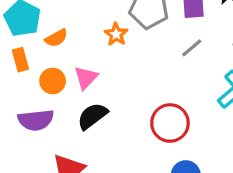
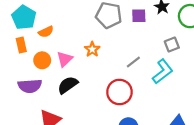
orange star: (116, 34) -> (92, 49), moved
gray line: (192, 48) -> (133, 62), moved

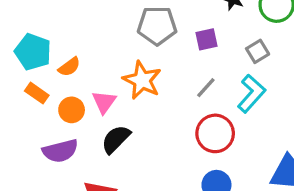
purple square: (139, 16) -> (207, 39), moved
orange rectangle: (21, 45) -> (37, 93), turned -32
orange star: (92, 49) -> (142, 80), size x1.6
red circle: (119, 92) -> (215, 133), moved

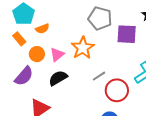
purple square: (207, 39) -> (127, 34), size x1.5
gray line: (206, 88) -> (99, 76), moved
purple semicircle: (60, 151) -> (24, 76), turned -50

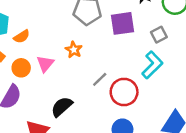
orange star: (83, 48) -> (74, 50), size x0.6
black semicircle: (58, 78) -> (62, 107), moved

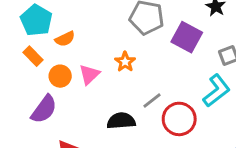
purple square: (122, 23) -> (187, 37), turned 30
black semicircle: (62, 107) -> (121, 121), moved, turned 30

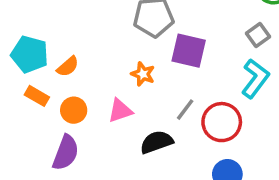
purple square: (187, 37) -> (189, 51), moved
pink triangle: (89, 74) -> (120, 111), moved, turned 40

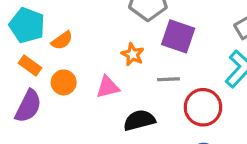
gray line: (185, 110) -> (168, 79), moved, turned 45
purple semicircle: (66, 153) -> (28, 106), moved

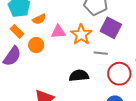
orange star: (133, 54) -> (81, 35), size x1.5
pink triangle: (108, 87) -> (58, 32), moved

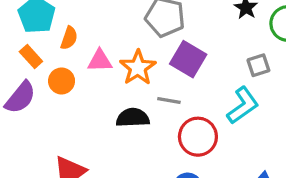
orange semicircle: (39, 19) -> (69, 38), turned -48
black semicircle: (79, 76) -> (133, 118), moved

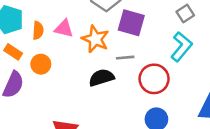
pink triangle: (100, 61) -> (64, 29), moved, turned 30

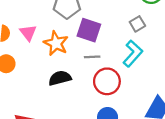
pink triangle: (64, 29) -> (28, 33), turned 36
gray line: (125, 58) -> (92, 57), moved

